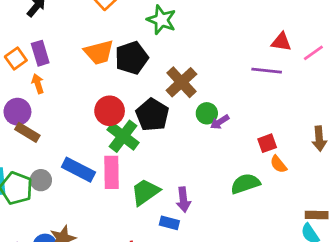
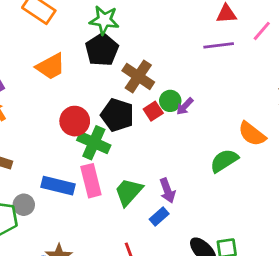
pink line: (313, 53) -> (262, 31), moved
black pentagon: (132, 58) -> (102, 50), moved
red square: (267, 143) -> (153, 111), moved
orange semicircle: (278, 164) -> (252, 134), size x1.5
blue rectangle: (169, 223) -> (159, 217), turned -42

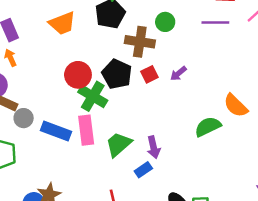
brown cross: (138, 76) -> (140, 42), turned -32
green circle: (170, 101) -> (165, 22), moved
gray circle: (24, 205) -> (24, 118), moved

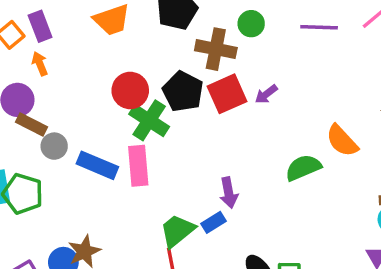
red square: (149, 74) -> (227, 94), size x1.6
green trapezoid: (119, 144) -> (177, 231), moved

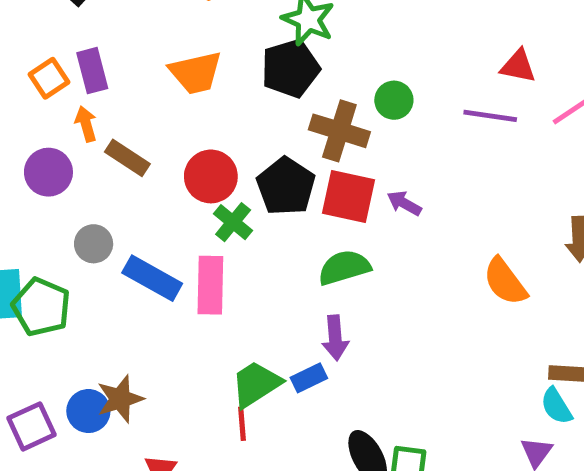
red square: (227, 94) -> (348, 197), turned 30
purple arrow: (266, 94) -> (404, 203), turned 60
green cross: (149, 120) -> (233, 222), size x0.7
brown rectangle: (31, 124) -> (127, 158), moved
green semicircle: (303, 168) -> (344, 268), moved

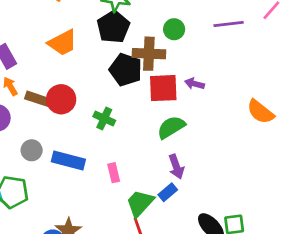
red circle: (211, 176) -> (61, 99), moved
black pentagon: (286, 186) -> (126, 70), moved
pink rectangle: (210, 285) -> (114, 173), moved, size x0.6

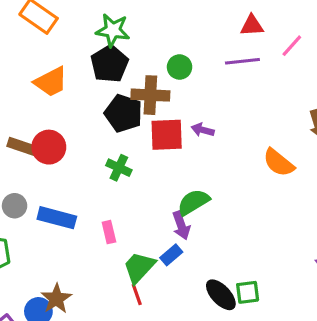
green cross: (104, 119) -> (119, 168), moved
green semicircle: (171, 127) -> (193, 202), moved

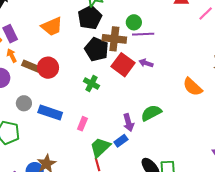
purple line: (242, 61) -> (143, 34), moved
red square: (167, 135) -> (123, 65), turned 35
green semicircle: (193, 202) -> (151, 113), moved
pink rectangle: (109, 232) -> (82, 124), turned 32

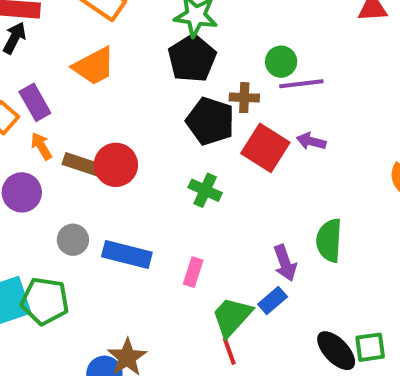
orange trapezoid: (52, 27) -> (94, 66), moved
brown cross: (114, 39) -> (244, 98), size x0.6
green semicircle: (151, 113) -> (329, 240), turned -55

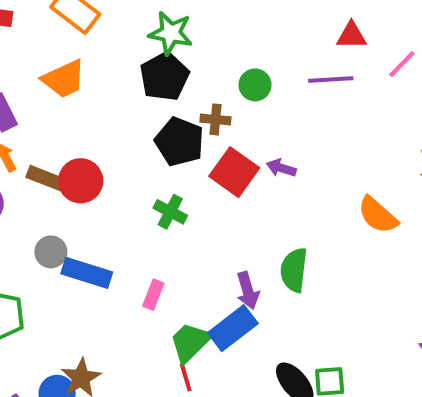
purple line: (301, 84) -> (331, 80), moved
gray circle: (73, 240) -> (51, 252), moved
blue rectangle: (273, 300) -> (233, 328), size x1.6

